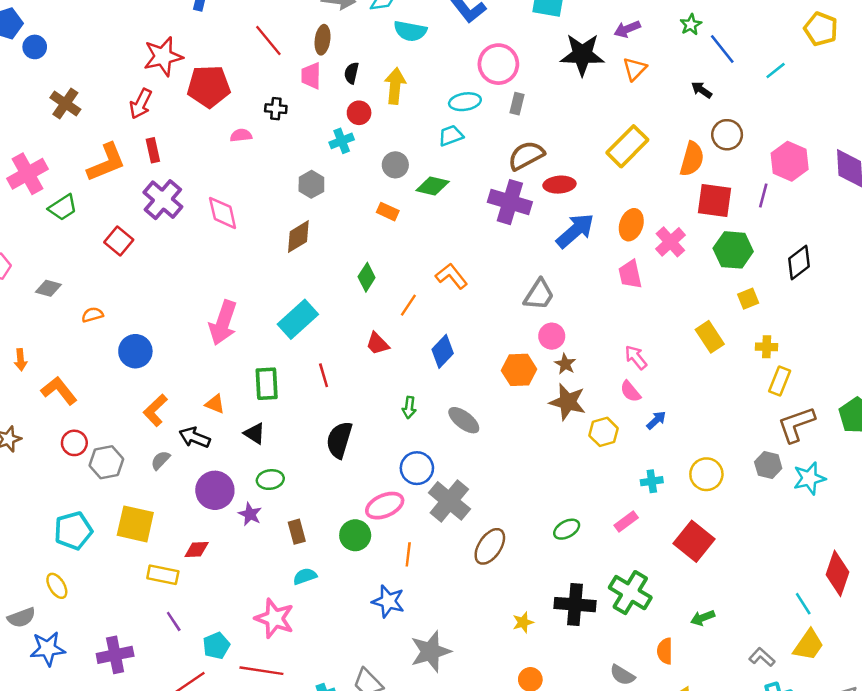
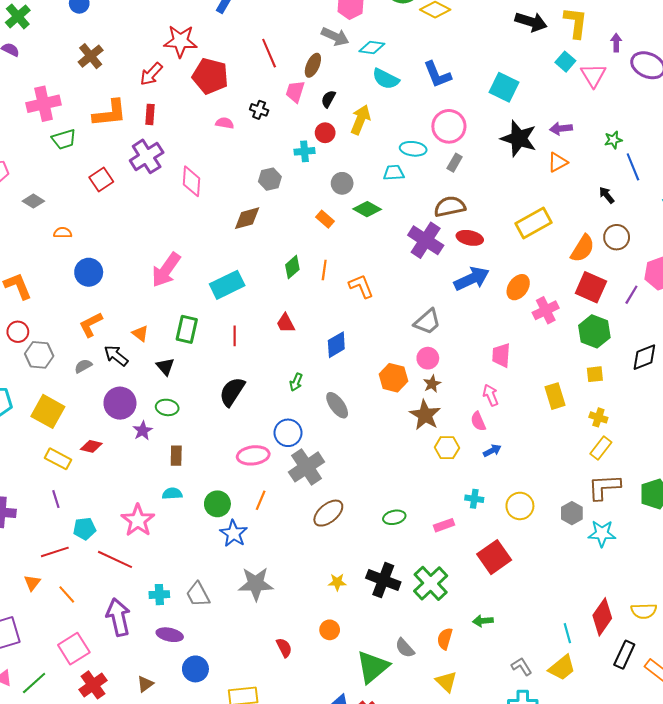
pink trapezoid: (630, 274) -> (501, 355), moved
orange line: (408, 305) -> (324, 270), moved, turned -42
green circle: (355, 535) -> (217, 504), moved

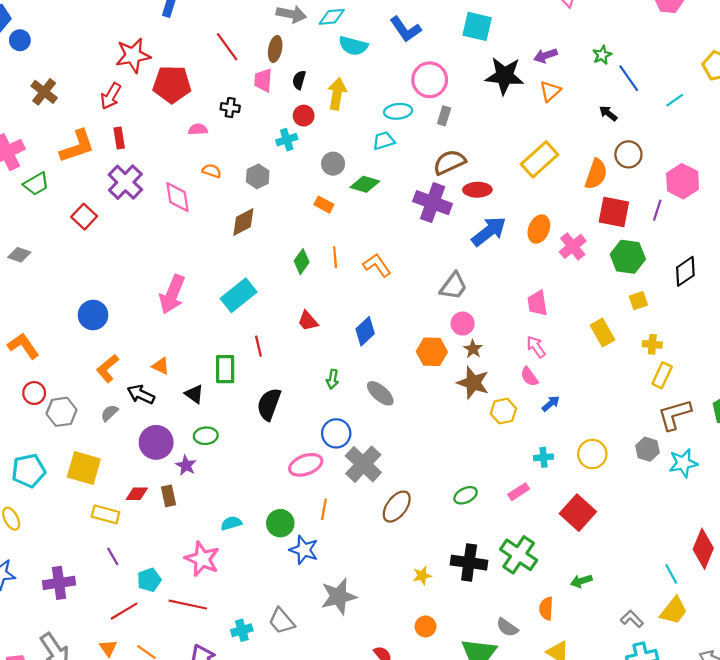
orange semicircle: (63, 233) -> (212, 171), moved, turned 30
green rectangle: (187, 329) -> (225, 369), moved
brown rectangle: (176, 456) -> (168, 496), moved

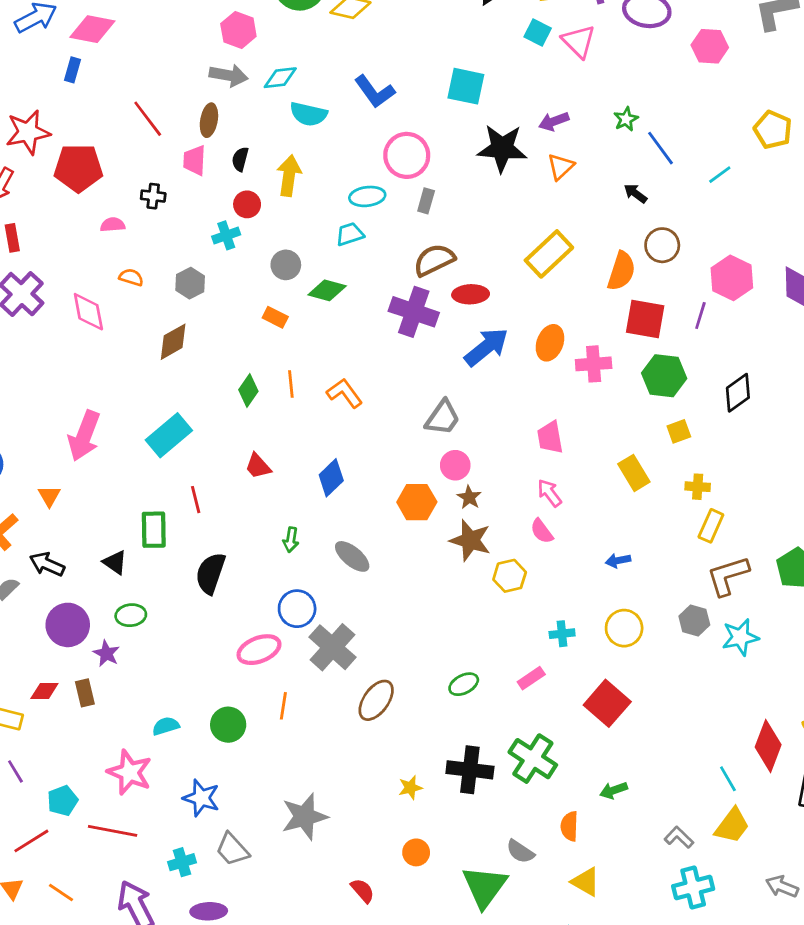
pink cross: (573, 246) -> (594, 364), turned 36
orange triangle: (161, 366) -> (49, 496), moved, turned 36
blue arrow: (551, 404) -> (618, 561), moved, turned -150
blue star: (304, 550) -> (201, 798), moved

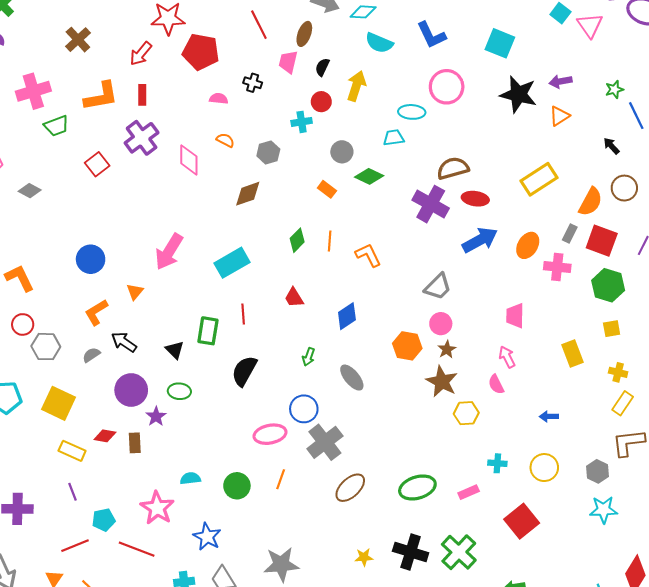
gray rectangle: (426, 201) -> (570, 234), moved
cyan star: (740, 637) -> (603, 510), moved
green ellipse: (464, 684) -> (417, 487), size x1.6

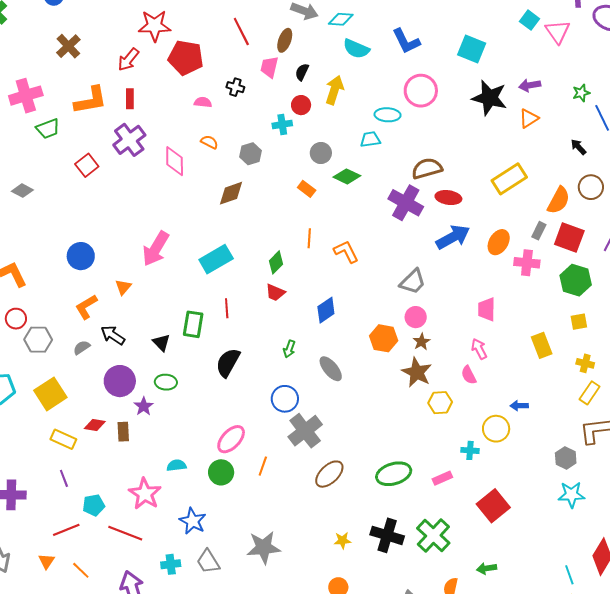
green diamond: (297, 240) -> (276, 262), moved
red trapezoid: (294, 298) -> (275, 292), turned -35
yellow square: (59, 403) -> (50, 394), turned 32
pink ellipse: (270, 434) -> (231, 439), moved, turned -36
yellow circle: (544, 468) -> (496, 429), moved

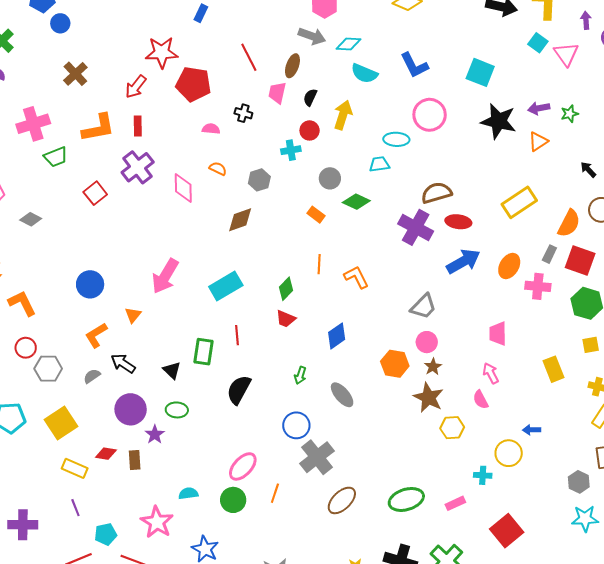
green star: (581, 93) -> (570, 114), moved

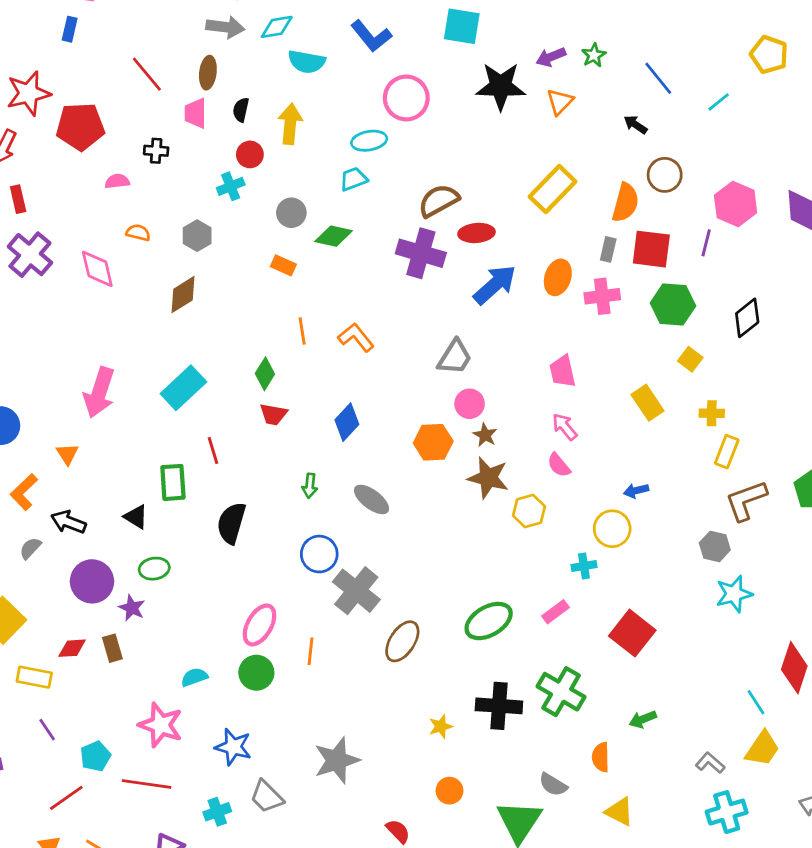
yellow square: (591, 345) -> (690, 359), turned -30

